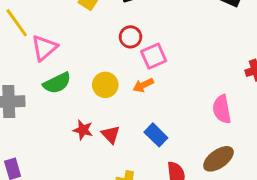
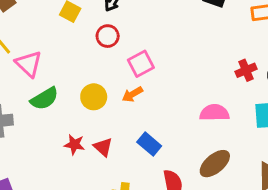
red circle: (130, 37) -> (108, 36), moved
pink triangle: (44, 48) -> (29, 64), turned -32
pink semicircle: (222, 109) -> (214, 113), turned 104

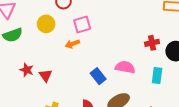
yellow circle: (94, 97) -> (46, 24), moved
blue rectangle: (149, 144) -> (98, 76), moved

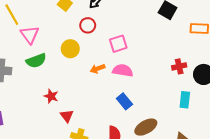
pink square: (82, 24) -> (118, 44), moved
pink semicircle: (125, 67) -> (123, 71), moved
red triangle: (46, 75) -> (67, 116), moved

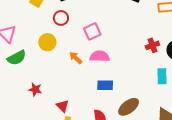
orange arrow: (98, 69) -> (76, 58), turned 72
blue rectangle: (124, 101) -> (105, 85), turned -42
red triangle: (67, 116) -> (63, 106), moved

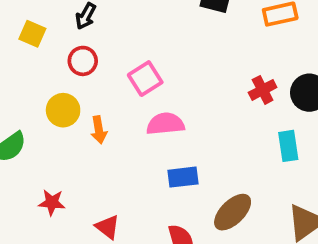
orange arrow: (76, 58) -> (99, 130), moved, turned -136

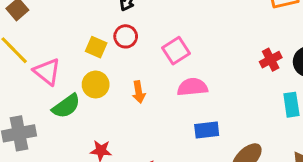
yellow square: (32, 34) -> (96, 47), moved
yellow circle: (63, 110) -> (96, 85), moved

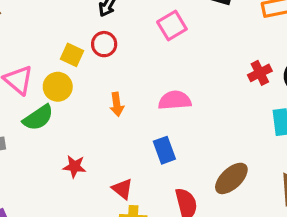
pink square: (176, 51) -> (172, 25), moved
yellow circle: (96, 85) -> (58, 87), moved
blue rectangle: (207, 130) -> (164, 150), moved, turned 75

